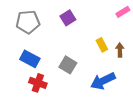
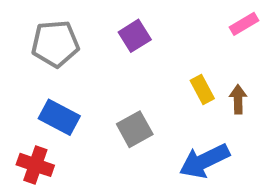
gray square: (68, 65) -> (135, 129), turned 30
red cross: (38, 83) -> (35, 165), moved

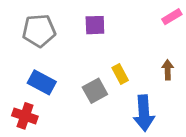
purple square: (135, 36) -> (95, 25), turned 30
yellow rectangle: (202, 89) -> (120, 74), moved
blue arrow: (204, 161) -> (144, 113), turned -68

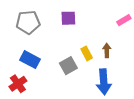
pink rectangle: (172, 17) -> (124, 20), moved
brown arrow: (168, 70) -> (107, 50), moved
red cross: (25, 116) -> (18, 84), turned 36

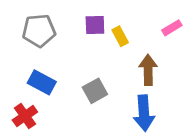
brown arrow: (107, 50) -> (148, 70), size x1.5
yellow rectangle: (87, 53) -> (120, 36), moved

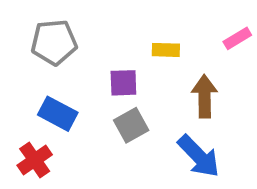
purple square: (95, 25) -> (123, 83), moved
yellow rectangle: (120, 36) -> (166, 50), turned -60
blue arrow: (144, 113) -> (199, 156), turned -40

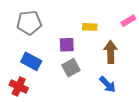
blue arrow: (199, 156) -> (107, 84), size x0.7
red cross: (35, 160) -> (19, 86), turned -30

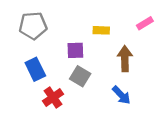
blue rectangle: (31, 61) -> (35, 69), turned 36
gray square: (71, 68) -> (80, 76), turned -30
red cross: (19, 86) -> (53, 97), moved, turned 30

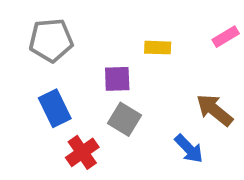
brown arrow: (125, 59) -> (215, 110), moved, turned -50

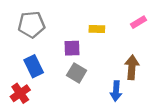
brown arrow: (215, 110) -> (132, 67), turned 55
blue arrow: (189, 149) -> (116, 91), turned 48
red cross: (82, 152) -> (20, 93), moved

